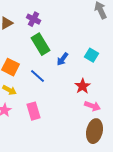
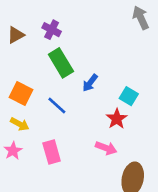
cyan square: (92, 55) -> (129, 96), moved
pink arrow: (92, 106) -> (106, 148), moved

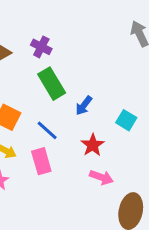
red star: (117, 119) -> (93, 145), moved
pink rectangle: (52, 152) -> (41, 161), moved

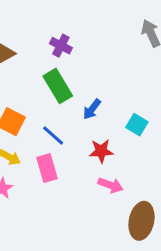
purple cross: (41, 47) -> (61, 46), moved
red star: (93, 145) -> (101, 151), turned 30

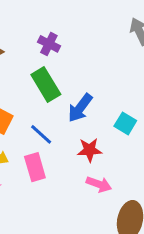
blue arrow: (92, 109) -> (80, 108), size x1.4

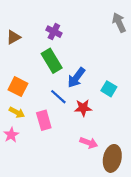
blue line: (41, 134) -> (58, 97), moved
pink arrow: (99, 184) -> (89, 143), moved

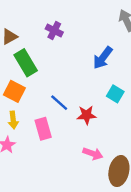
green rectangle: (52, 61) -> (26, 63), moved
blue arrow: (76, 78) -> (103, 58), moved
yellow arrow: (17, 112) -> (13, 120), turned 56

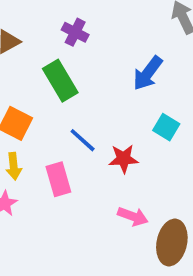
green rectangle: (26, 63) -> (60, 81), moved

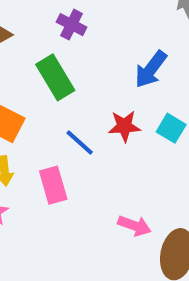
red star: (123, 159) -> (124, 126), moved

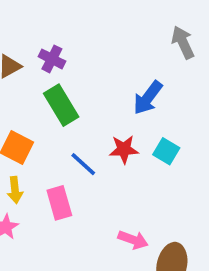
purple cross: (71, 25) -> (52, 59), moved

